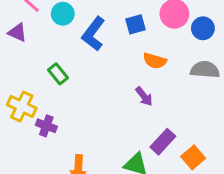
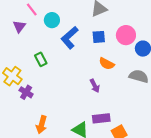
purple triangle: (17, 33) -> (19, 27), turned 32
purple rectangle: (163, 142) -> (101, 118), turned 30

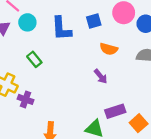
cyan circle: (52, 20) -> (27, 22), moved
blue L-shape: (70, 38) -> (61, 28), turned -40

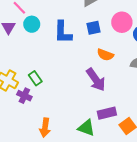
green rectangle: (34, 59) -> (35, 78), moved
purple arrow: (101, 76) -> (96, 80), size x1.6

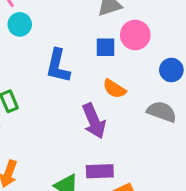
pink circle: (122, 22) -> (135, 35), moved
blue L-shape: (63, 32) -> (58, 66), moved

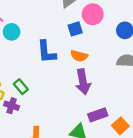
orange semicircle: (114, 89) -> (79, 56), moved
purple arrow: (94, 121) -> (83, 82), turned 30

